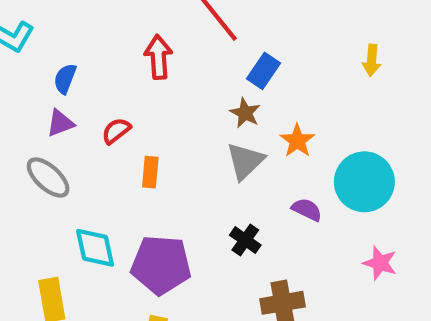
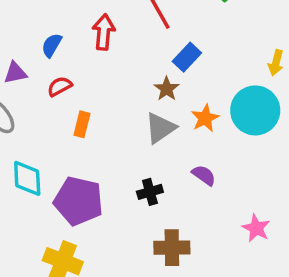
blue semicircle: (65, 79) -> (52, 45), moved
cyan circle: (364, 182) -> (255, 110), moved
black cross: (245, 240) -> (150, 192), turned 30

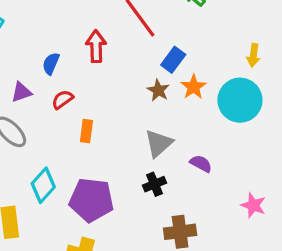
orange star: (205, 118) -> (194, 87), moved
gray triangle: (160, 128) -> (159, 143), moved
cyan diamond: (27, 178) -> (43, 185), turned 52

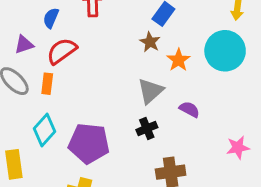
orange star: (194, 87) -> (178, 60), moved
red semicircle: (62, 99) -> (62, 51), size x1.5
orange rectangle: (86, 131) -> (47, 84), moved
pink star: (253, 205) -> (238, 147), turned -30

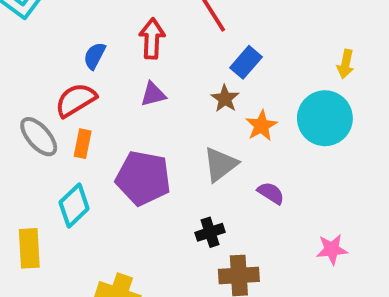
purple triangle: (24, 44) -> (153, 94), moved
red semicircle: (62, 51) -> (76, 100), moved
black cross: (147, 129) -> (210, 232), moved
purple pentagon: (89, 143) -> (143, 178), moved

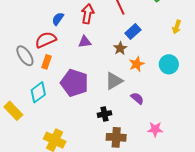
yellow arrow: (346, 64) -> (177, 27), moved
cyan circle: (325, 118) -> (169, 64), size x0.7
yellow rectangle: (29, 248) -> (13, 111), turned -48
pink star: (332, 249) -> (155, 129), moved

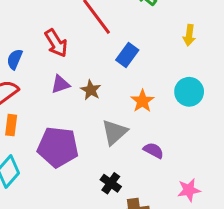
red arrow: (88, 14) -> (56, 43), turned 150
brown star: (120, 48) -> (91, 90), moved
black cross: (104, 114) -> (111, 183), turned -32

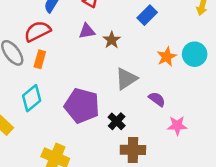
orange star: (142, 101) -> (167, 57), moved
purple pentagon: (58, 147) -> (82, 106), moved
pink star: (189, 190) -> (177, 126), moved

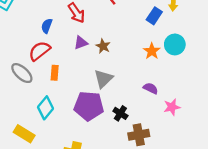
blue rectangle: (147, 15) -> (154, 16), moved
orange rectangle: (40, 59) -> (55, 73), moved
gray triangle: (126, 79) -> (103, 79), moved

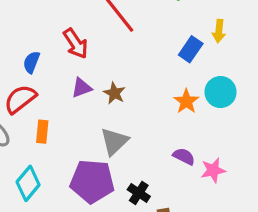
pink star: (172, 107) -> (213, 170), moved

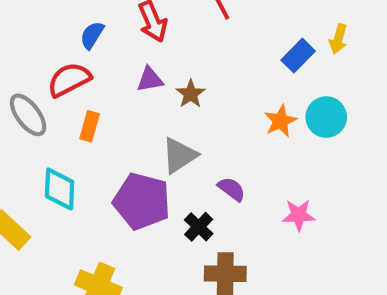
purple semicircle: (184, 156) -> (232, 189), moved
cyan diamond: (28, 183) -> (60, 189), turned -48

